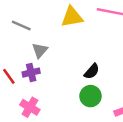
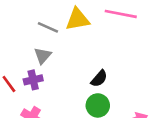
gray line: (21, 26) -> (48, 27), moved

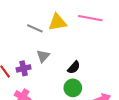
gray triangle: (43, 56) -> (43, 56), moved

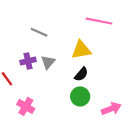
yellow triangle: (57, 22) -> (81, 50), moved
purple cross: (24, 68) -> (28, 61), moved

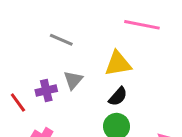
purple cross: (28, 61) -> (46, 91), moved

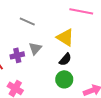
yellow triangle: (118, 64) -> (65, 37), turned 42

